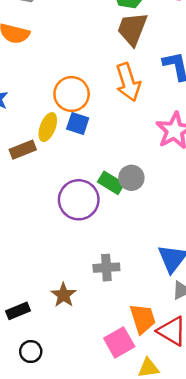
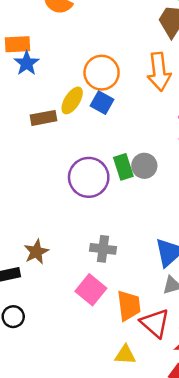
green rectangle: (111, 183) -> (123, 167), turned 30
brown star: (64, 295) -> (36, 252), moved
pink square: (119, 342) -> (91, 290), moved, turned -32

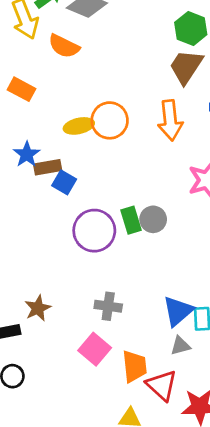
orange rectangle: (18, 44) -> (22, 89), turned 30
blue star: (27, 63) -> (27, 154), moved
yellow ellipse: (72, 100) -> (79, 126), moved, turned 44
blue square: (102, 103) -> (64, 182), moved

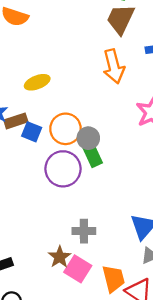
orange circle: (110, 120) -> (66, 129), moved
gray circle: (153, 219) -> (88, 138), moved
brown star: (38, 308) -> (60, 257), moved

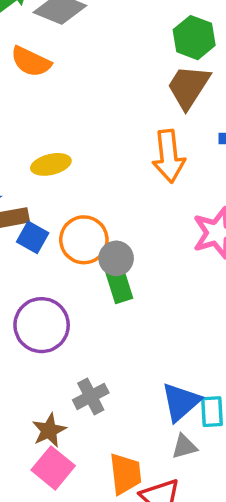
purple circle: (63, 169) -> (42, 325), moved
gray cross: (84, 231) -> (91, 396), turned -35
pink square: (78, 269) -> (53, 468), moved

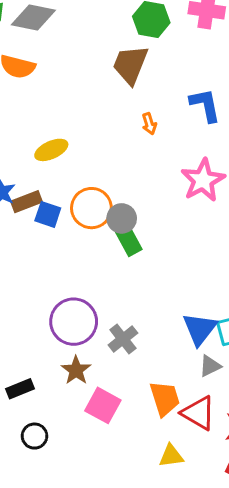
brown trapezoid: (188, 87) -> (130, 65), moved
orange arrow: (169, 156) -> (149, 124), size x0.5
purple circle: (42, 325) -> (74, 322), moved
brown star: (49, 430) -> (76, 370), moved

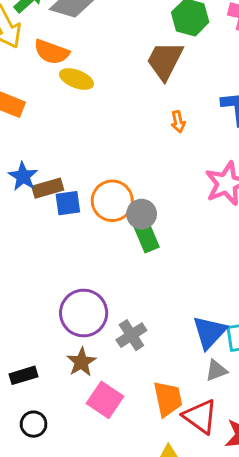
yellow ellipse: (51, 150) -> (76, 79), moved, turned 40
blue square: (48, 214) -> (68, 203), turned -32

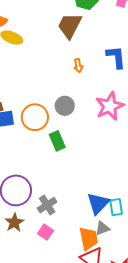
gray circle: (142, 214) -> (65, 106), moved
orange trapezoid: (168, 399) -> (89, 238), moved
pink square: (105, 400) -> (45, 232), moved, size x0.7

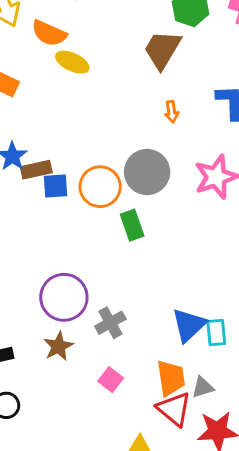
gray circle: (65, 106) -> (147, 172), size x1.5
gray triangle: (102, 228) -> (203, 387), moved
pink square: (45, 232) -> (111, 380), moved

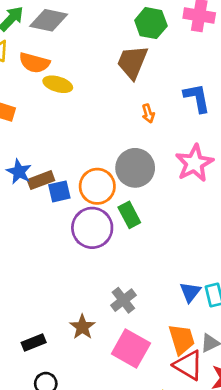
purple circle: (64, 297) -> (92, 228), moved
blue triangle: (189, 325) -> (190, 292), size x0.7
pink square: (111, 380) -> (131, 348), size x1.8

